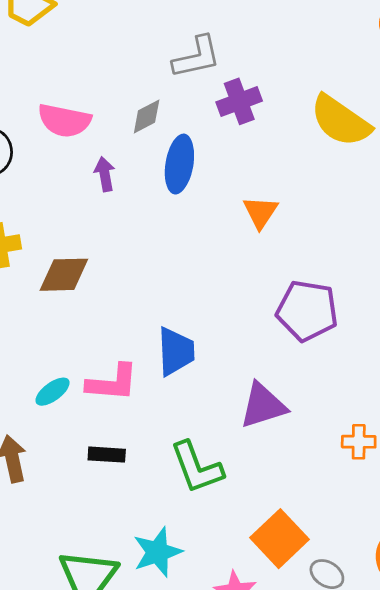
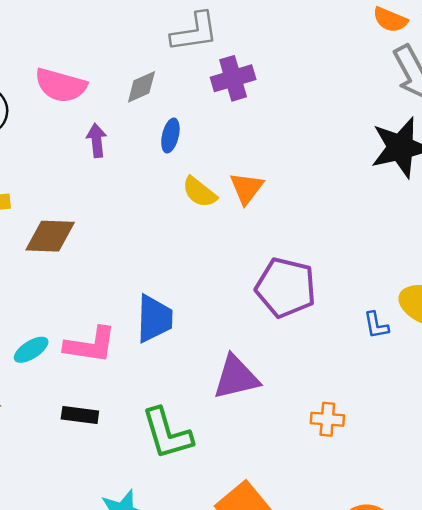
yellow semicircle: (341, 121) -> (199, 192), moved, size x0.6
blue ellipse: (179, 164) -> (170, 136), size x0.6

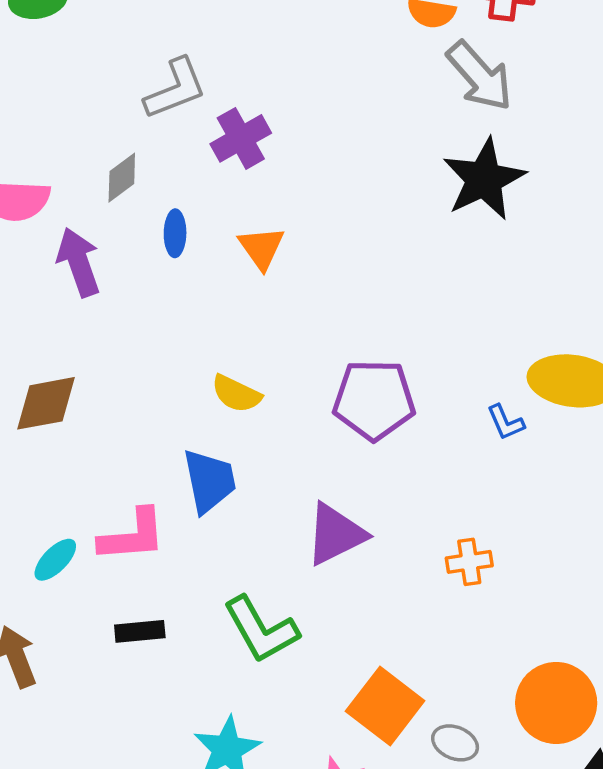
purple arrow: (97, 140) -> (79, 262), size x1.5
orange triangle: (247, 188) -> (262, 248), moved
yellow semicircle: (199, 192) -> (236, 394), moved

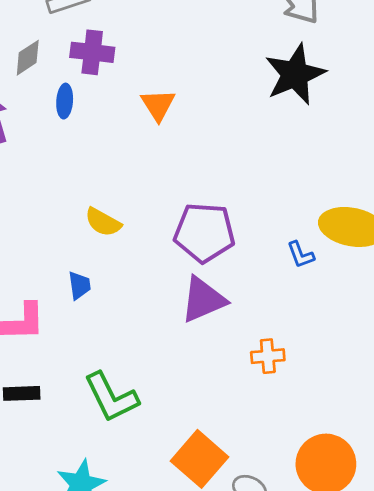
purple cross: (241, 138) -> (92, 52), moved, turned 33
orange triangle: (262, 248) -> (158, 105), moved
blue trapezoid: (209, 481) -> (79, 285), size x0.6
purple triangle: (336, 534) -> (203, 300), moved

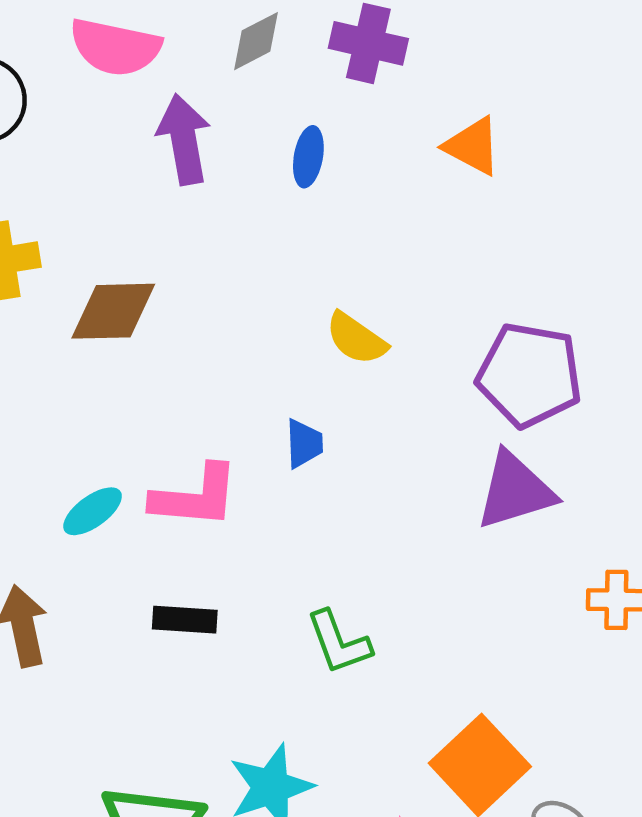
blue ellipse: (65, 101) -> (308, 157), moved
orange triangle: (158, 105) -> (473, 146), turned -36
green L-shape: (111, 397) -> (339, 642), size x0.7

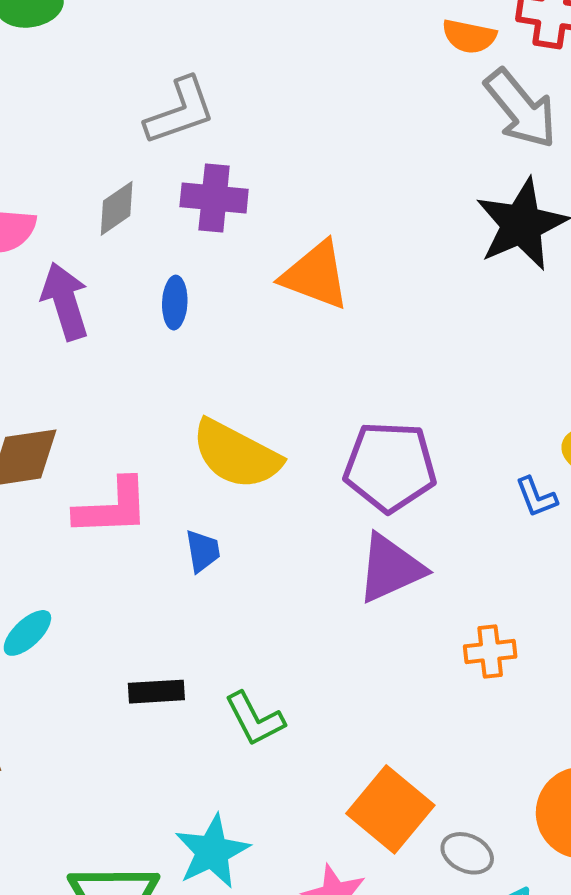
orange triangle: (473, 146) -> (316, 275), size x1.4
yellow semicircle: (356, 339) -> (236, 454), size x1.6
pink L-shape: (195, 497) -> (112, 507), moved
black rectangle: (185, 620) -> (156, 692), moved

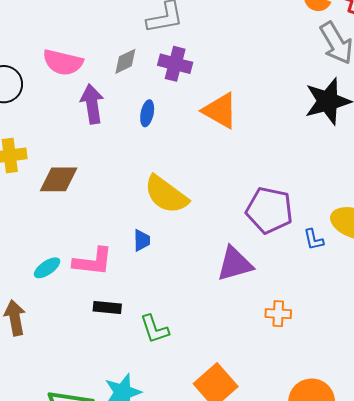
purple pentagon: (390, 467) -> (269, 210), moved
pink L-shape: (112, 507) -> (93, 262), moved

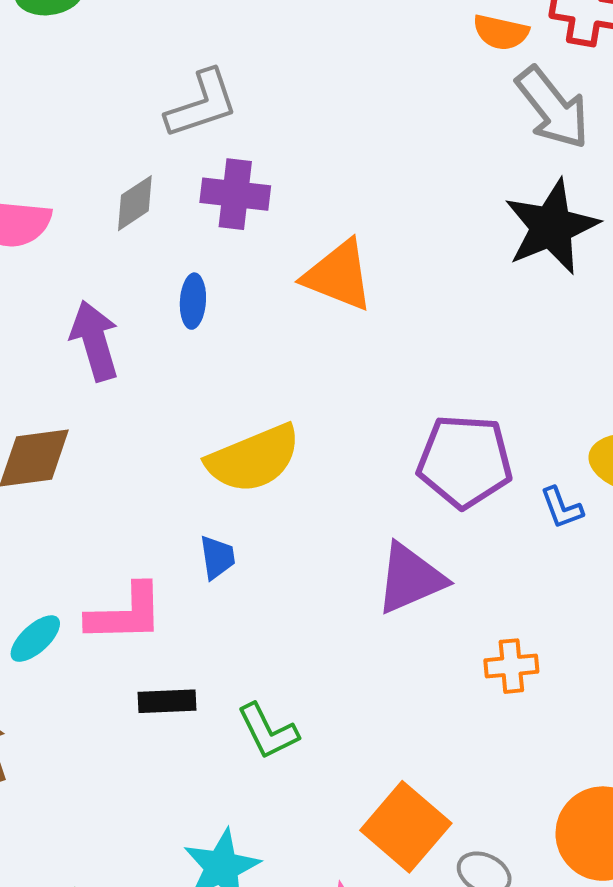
purple arrow: (92, 104) -> (95, 341), moved
yellow semicircle: (166, 195) -> (254, 459), turned -51

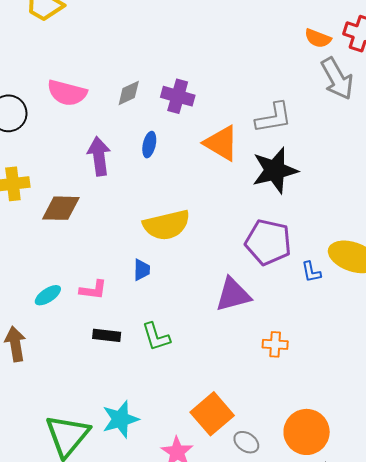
gray L-shape: (202, 104) -> (274, 118), moved
black star: (551, 227) -> (275, 170), moved
pink L-shape: (125, 613) -> (93, 290), size x0.7
green L-shape: (268, 731) -> (156, 337), moved

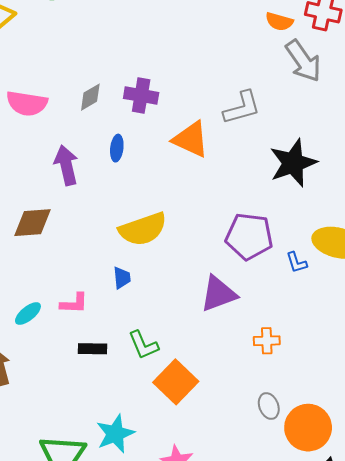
black star: (275, 170) -> (293, 163), moved
orange square: (212, 414) -> (176, 382), moved
gray ellipse: (246, 442) -> (269, 406), moved, turned 40

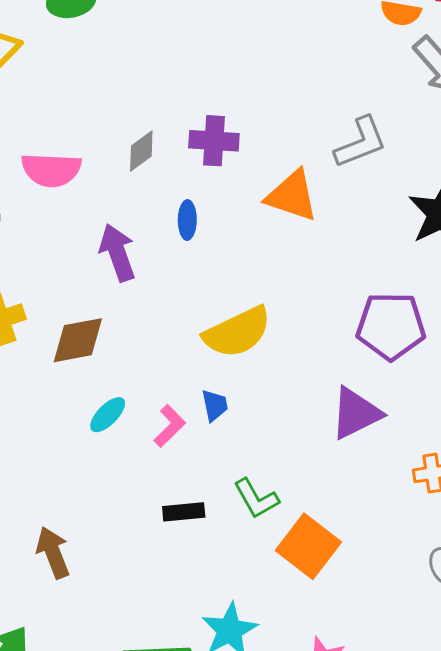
pink L-shape: (74, 303) -> (170, 426), moved, turned -40
cyan ellipse: (28, 314) -> (108, 415), moved

